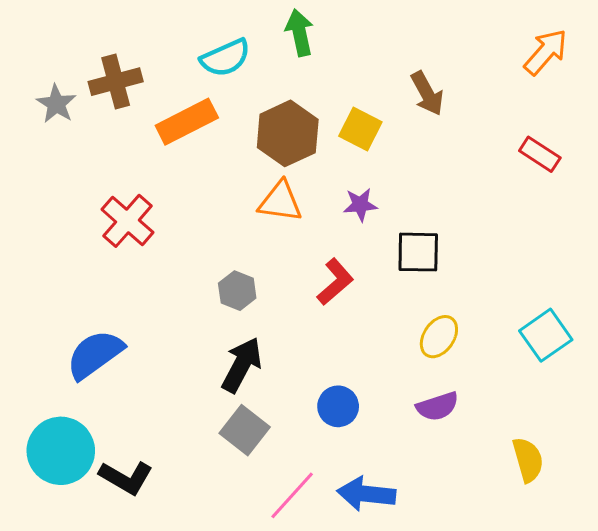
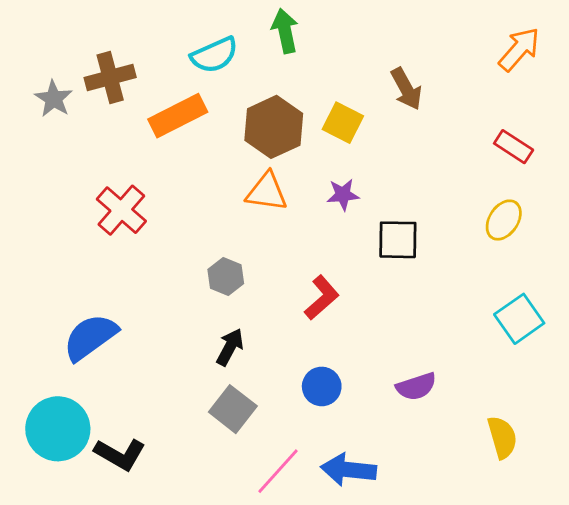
red L-shape: (335, 282) -> (322, 298), moved
yellow ellipse: (439, 337) -> (504, 220), moved
black arrow: (242, 365) -> (230, 347), size x0.7

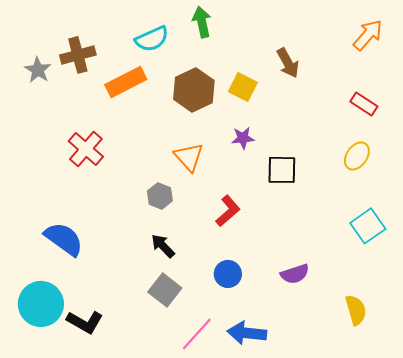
orange triangle: (267, 192) -> (189, 157), moved, turned 40
blue semicircle: (90, 337) -> (64, 239), turned 72
black arrow: (230, 347) -> (163, 246), turned -72

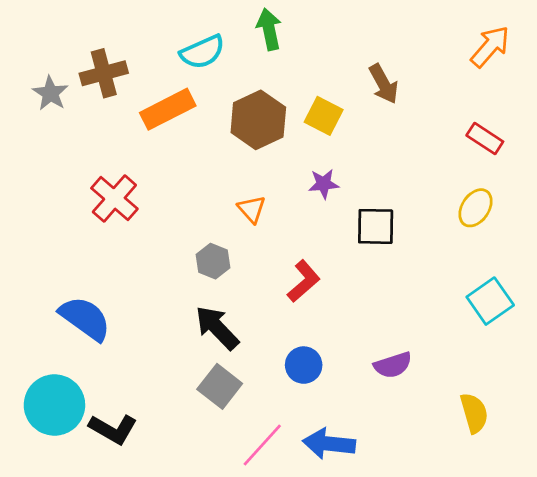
orange triangle: (189, 157) -> (252, 209), size x0.7
black arrow: (163, 246) -> (217, 328), size x1.4

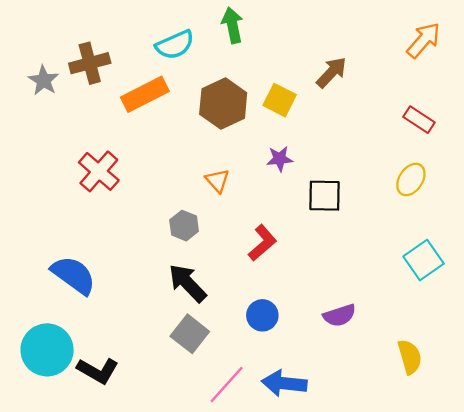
brown arrow: (384, 84) -> (331, 72), turned -108

